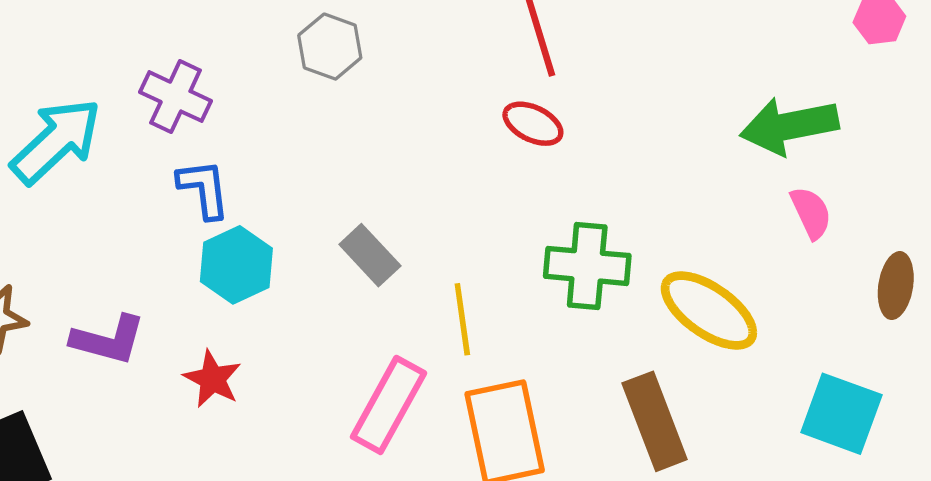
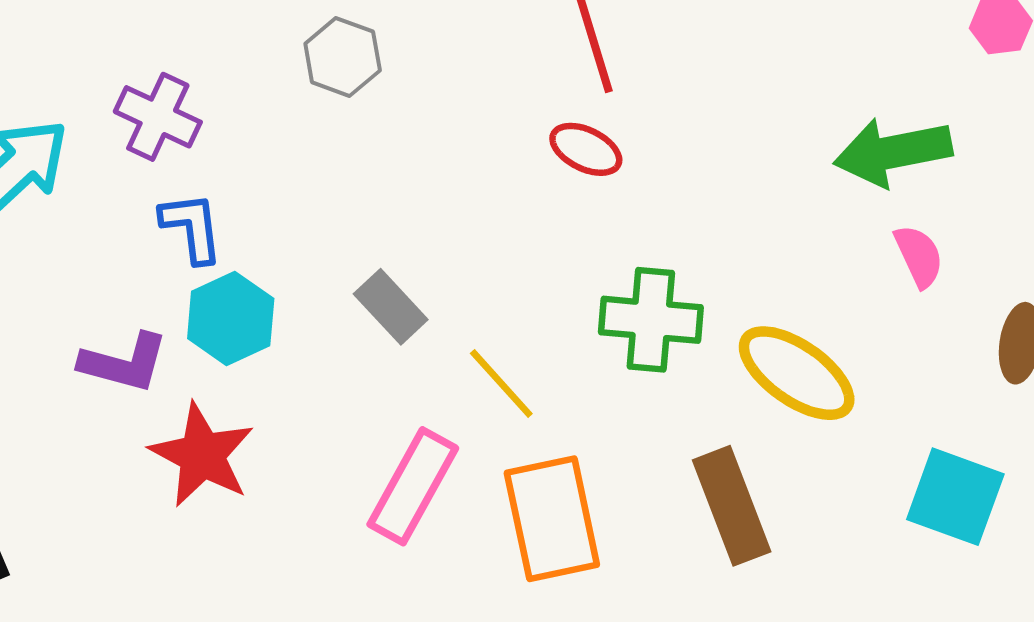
yellow line: (462, 319) -> (501, 384), turned -34
purple L-shape: (108, 340) -> (124, 363), moved
red star: (212, 379) -> (202, 455), size x1.5

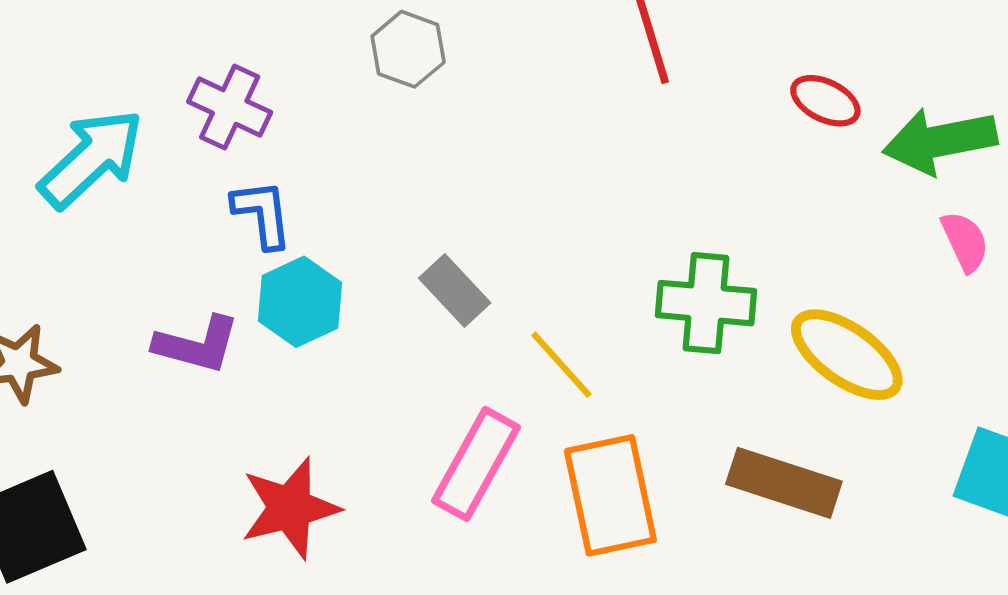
red ellipse: (586, 149) -> (825, 101), moved
red star: (202, 455) -> (290, 508), moved, turned 30
brown rectangle: (732, 506) -> (784, 483), turned -51

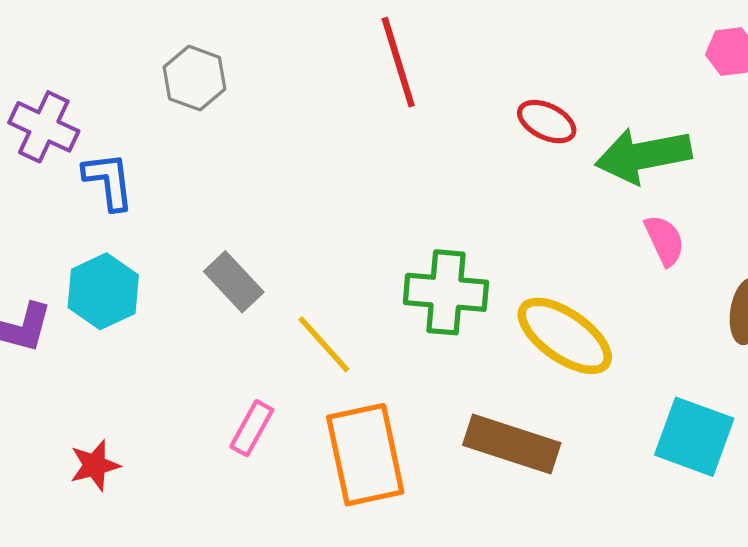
blue L-shape: (262, 214) -> (109, 181), moved
pink rectangle: (476, 464) -> (252, 428), size x0.6
red star: (290, 508) -> (95, 465), size x0.6

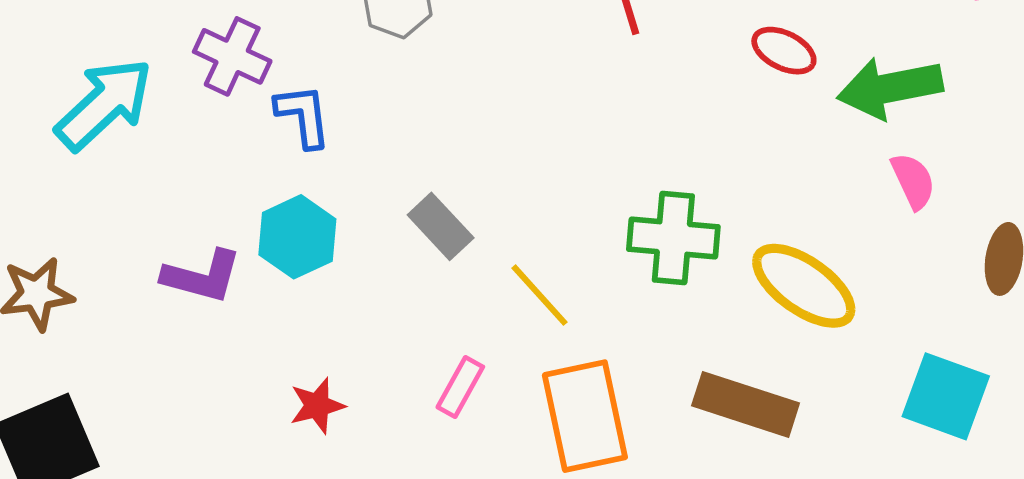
red star: (95, 465) -> (317, 406), moved

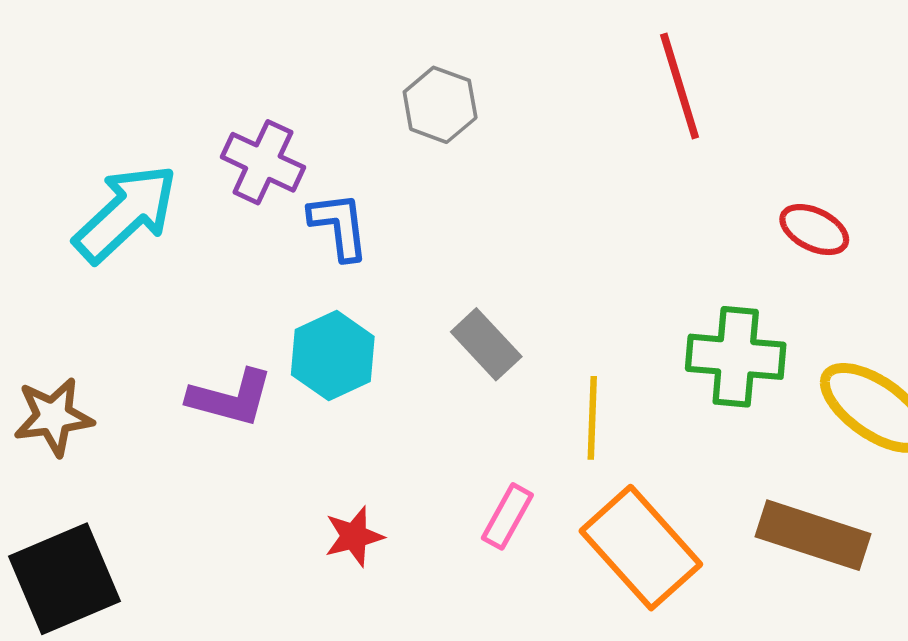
red ellipse: (784, 51) -> (814, 230), moved
yellow line: (539, 295) -> (592, 418), turned 44
orange rectangle: (585, 416) -> (641, 548), turned -30

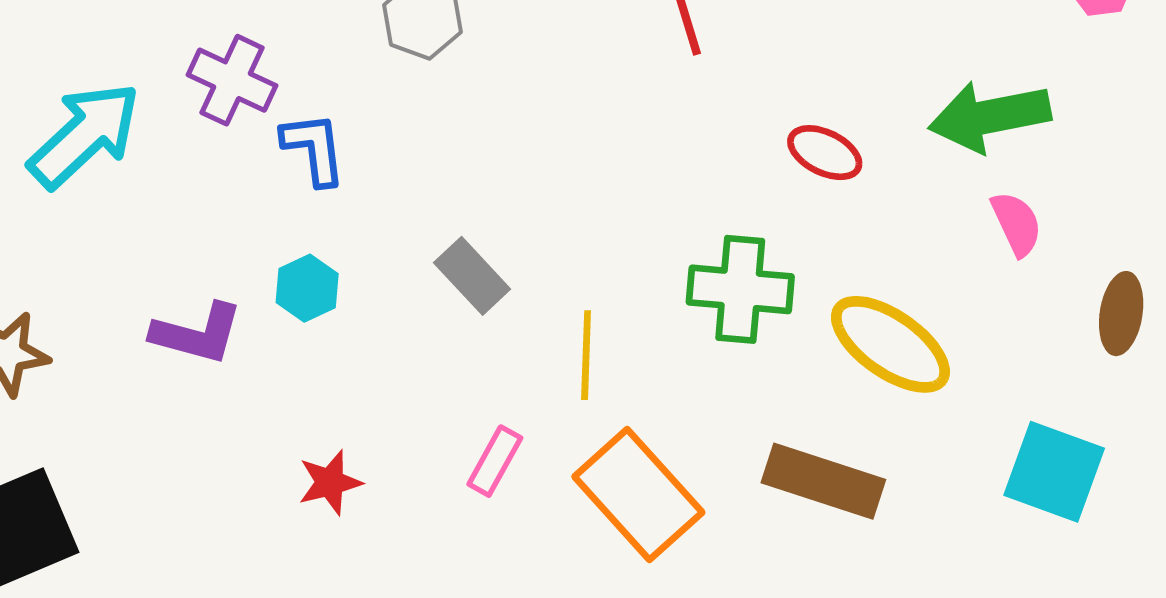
cyan hexagon: (333, 356) -> (307, 288), size x0.7

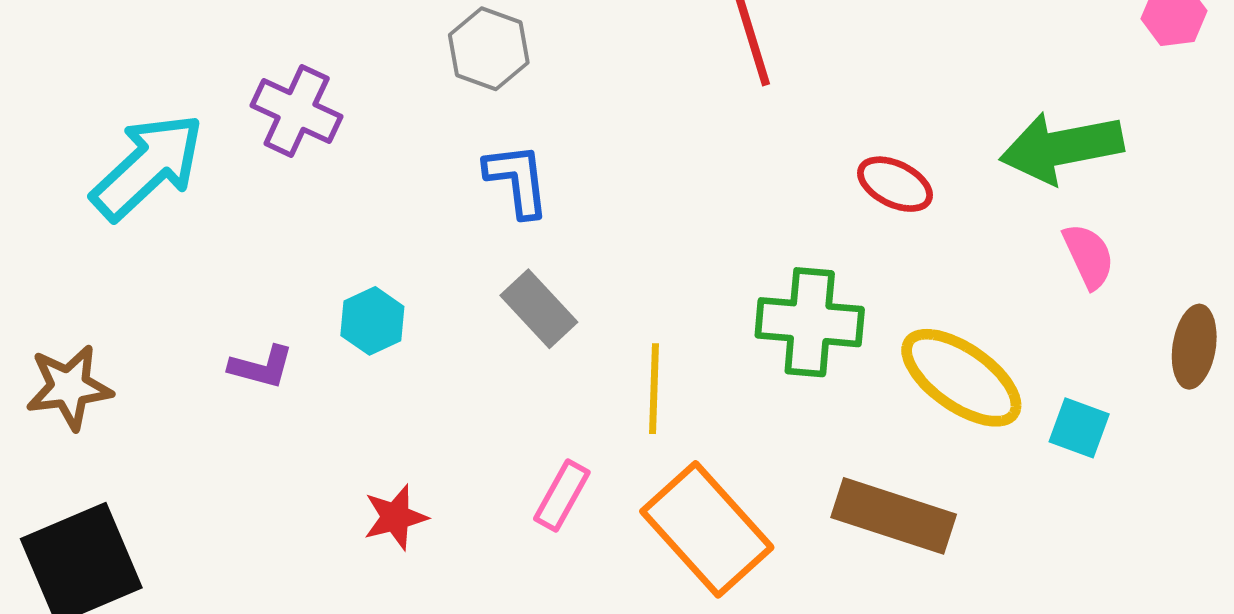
blue L-shape: (314, 149) -> (517, 180), moved
purple L-shape: (197, 334) -> (261, 367), size x0.7
cyan square: (1054, 472) -> (1079, 428), moved, size x0.6

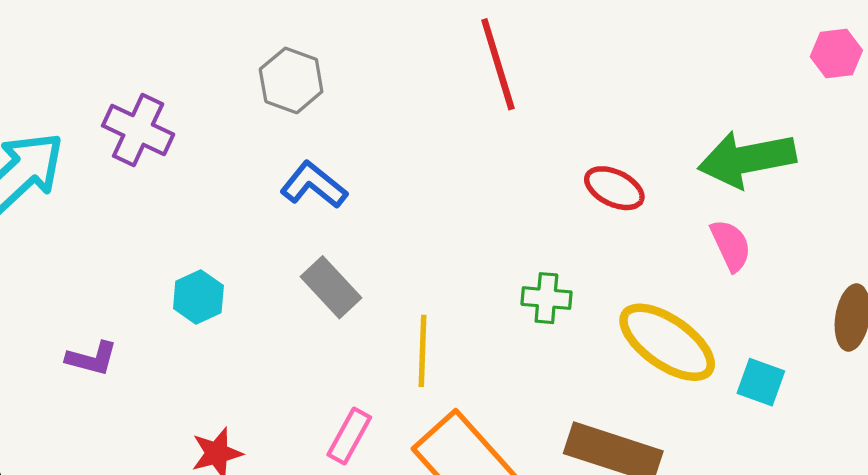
blue L-shape: (517, 180) -> (314, 185), turned -44
pink semicircle: (1089, 256) -> (731, 245), moved
green cross: (810, 322) -> (546, 298), size x0.6
purple L-shape: (261, 367) -> (92, 358), moved

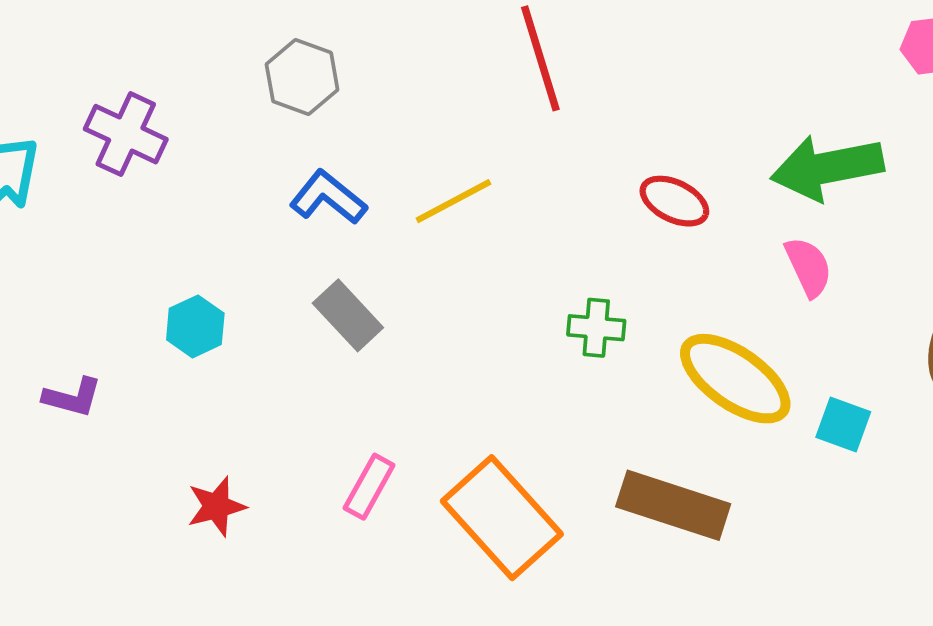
yellow line: (423, 351) -> (453, 201), moved, turned 60

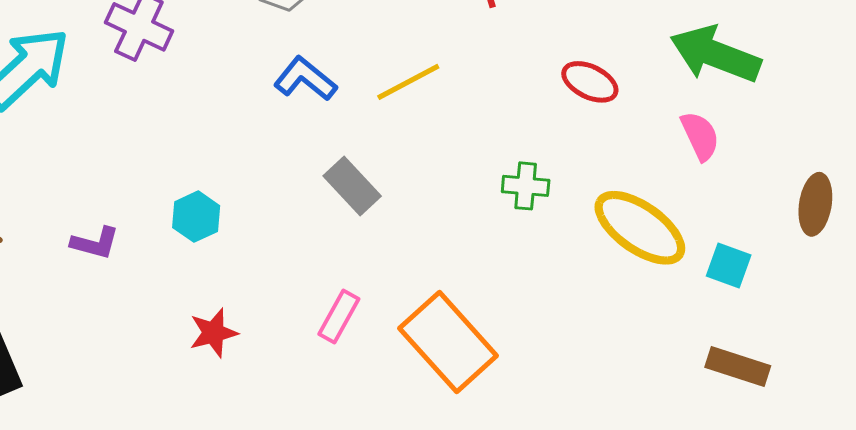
green arrow: (827, 168) -> (715, 54), turned 32
gray rectangle: (348, 315) -> (352, 186), moved
cyan hexagon: (195, 326) -> (196, 217), moved
brown rectangle: (673, 505) -> (738, 367), moved, size x0.7

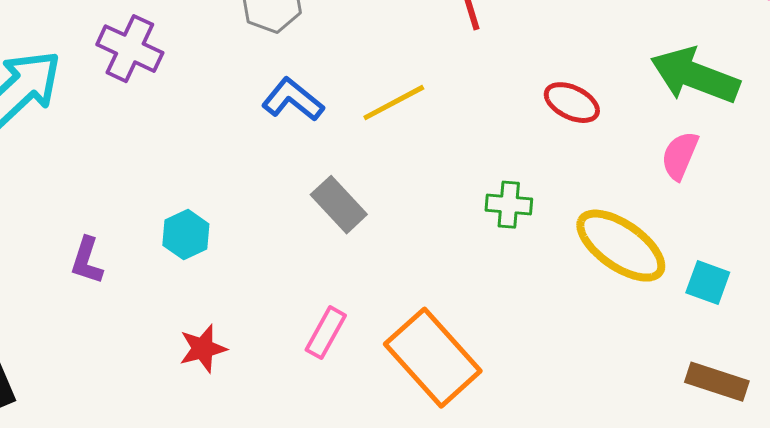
pink semicircle: (700, 136) -> (680, 156), turned -132
purple L-shape: (95, 243) -> (87, 261), turned 93

